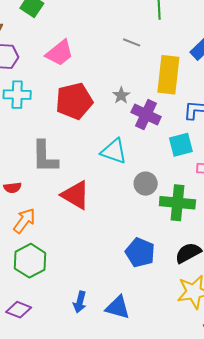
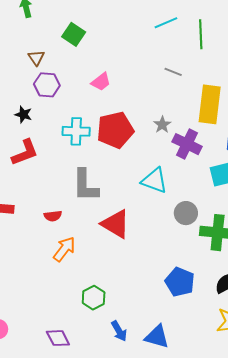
pink trapezoid: (59, 53) -> (101, 82), size x0.7
cyan cross: (17, 95) -> (76, 131), moved
green hexagon: (30, 261) -> (94, 298), moved, size x0.7
blue arrow: (80, 302) -> (119, 331), turned -45
purple diamond: (19, 310) -> (58, 338), turned 40

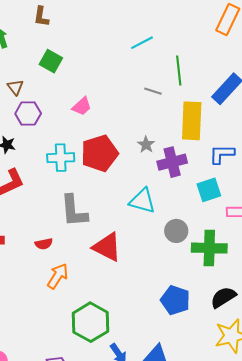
green line: (201, 34) -> (179, 71), moved
purple cross: (187, 144) -> (172, 162), turned -36
green hexagon: (94, 298) -> (90, 322), size x1.6

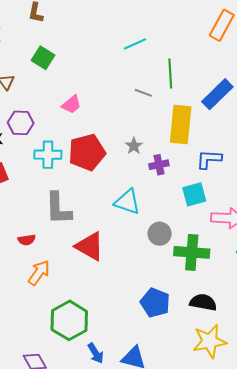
purple hexagon: (28, 114) -> (21, 123), moved
purple cross: (172, 162) -> (159, 165), size x0.7
black semicircle: (223, 297) -> (203, 302), turned 40

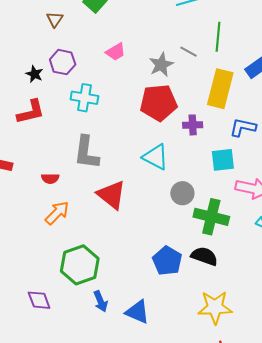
gray star: (134, 146) -> (161, 65), moved, size x1.4
red pentagon: (87, 152) -> (159, 103), moved
black semicircle: (203, 302) -> (204, 256), moved

